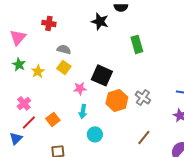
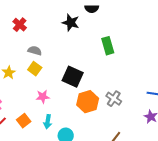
red cross: (49, 23) -> (20, 25), turned 32
pink star: (80, 88) -> (43, 97), moved
cyan arrow: (83, 111) -> (48, 122), moved

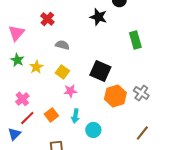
yellow square: (35, 69) -> (62, 72), moved

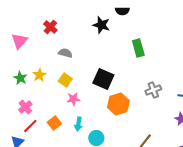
green star: (17, 60) -> (20, 78), moved
gray cross: (141, 93) -> (153, 90), moved, turned 35

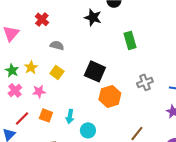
pink star: (73, 99) -> (39, 91), moved
pink cross: (25, 107) -> (15, 90), moved
orange square: (54, 123) -> (46, 115), turned -32

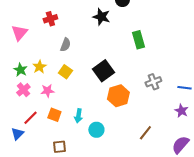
red cross: (42, 19) -> (50, 19), turned 32
gray semicircle: (57, 45) -> (65, 45), turned 96
black square: (95, 71) -> (103, 71), turned 30

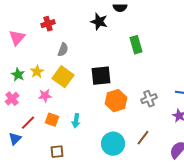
black square: (103, 71) -> (101, 76), turned 30
yellow square: (65, 72) -> (63, 77), size x1.5
gray cross: (153, 82) -> (149, 99), moved
pink cross: (23, 90) -> (12, 99), moved
cyan circle: (96, 130) -> (113, 144), moved, size x1.5

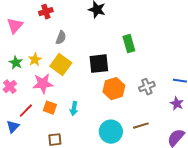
green rectangle: (136, 45) -> (129, 44), moved
pink star: (45, 96) -> (43, 84), size x1.5
brown line: (143, 138) -> (141, 126), turned 35

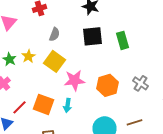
black square: (99, 64) -> (92, 36), moved
pink star: (43, 84) -> (74, 80), moved
gray cross: (147, 87) -> (140, 83), turned -35
orange square: (50, 108) -> (44, 104), size x1.5

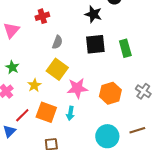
yellow star: (28, 56) -> (34, 85), moved

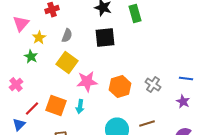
green rectangle: (125, 48) -> (135, 14), moved
green star: (12, 67) -> (31, 57), moved
yellow star: (34, 85) -> (39, 38), moved

